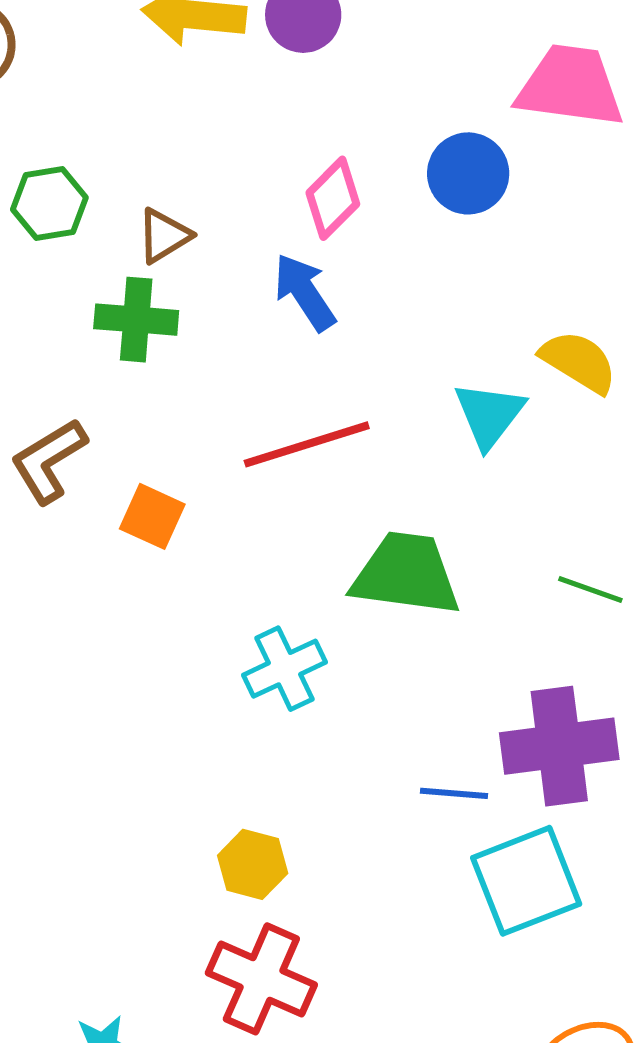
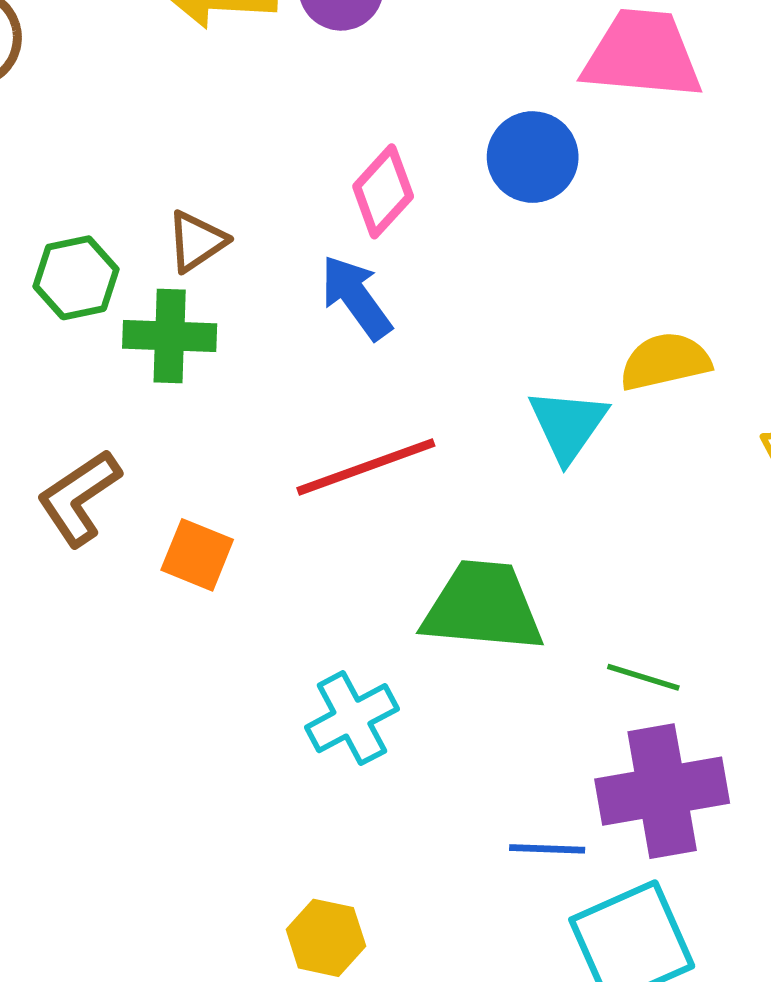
green hexagon: (49, 203) -> (76, 278), moved
yellow semicircle: (579, 362) -> (665, 361), turned -42
green line: (590, 589) -> (643, 677), moved

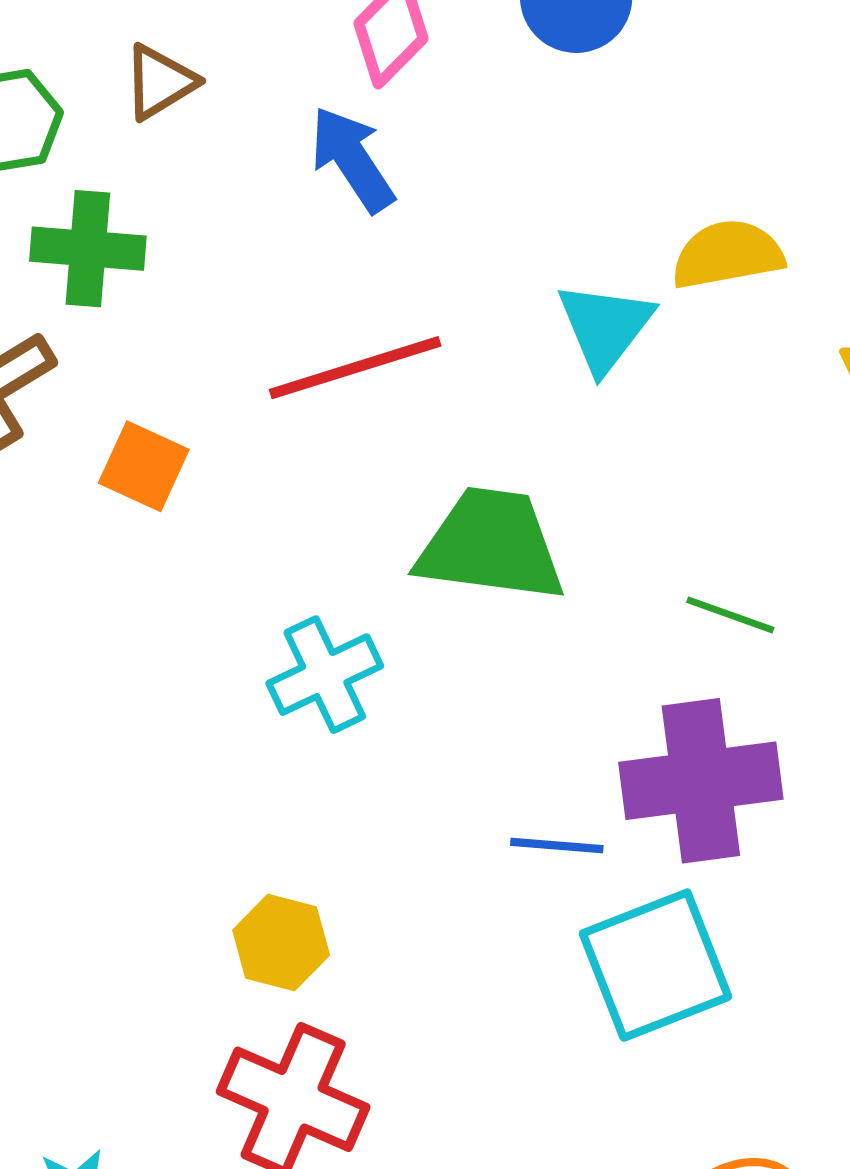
green cross: (170, 336) -> (88, 249), moved
green line: (643, 677) -> (730, 615), moved

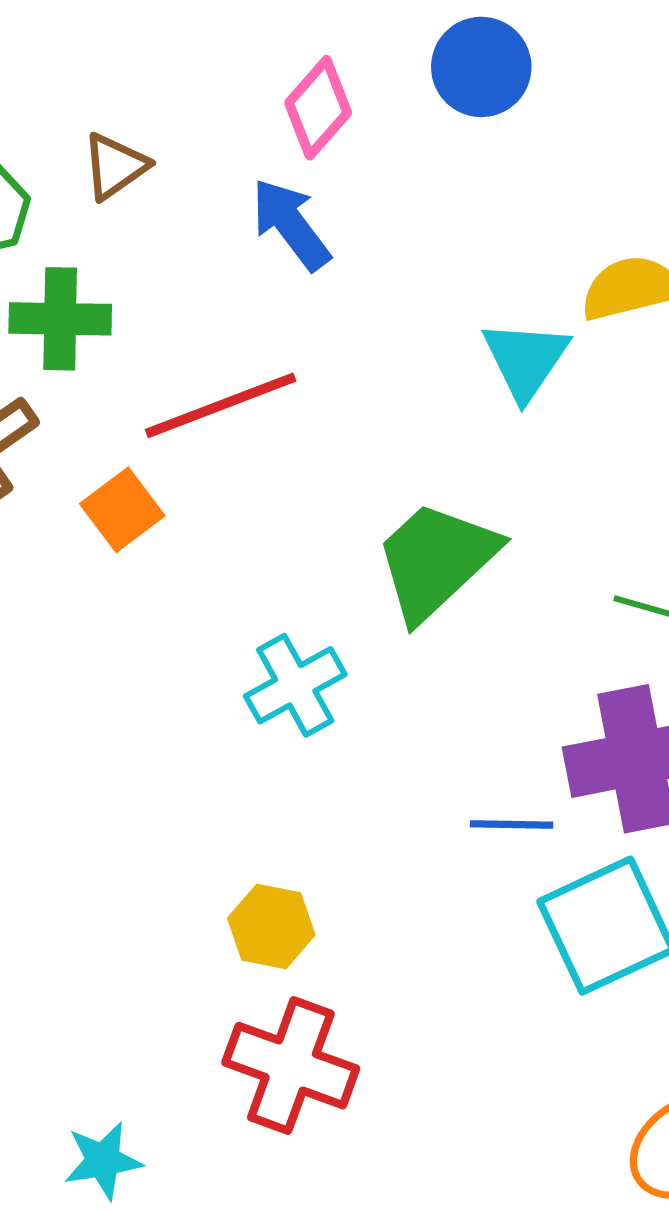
red line: (355, 368) -> (221, 405), moved
orange square: (144, 466) -> (122, 510), turned 32
green trapezoid: (491, 545) -> (436, 560), turned -47

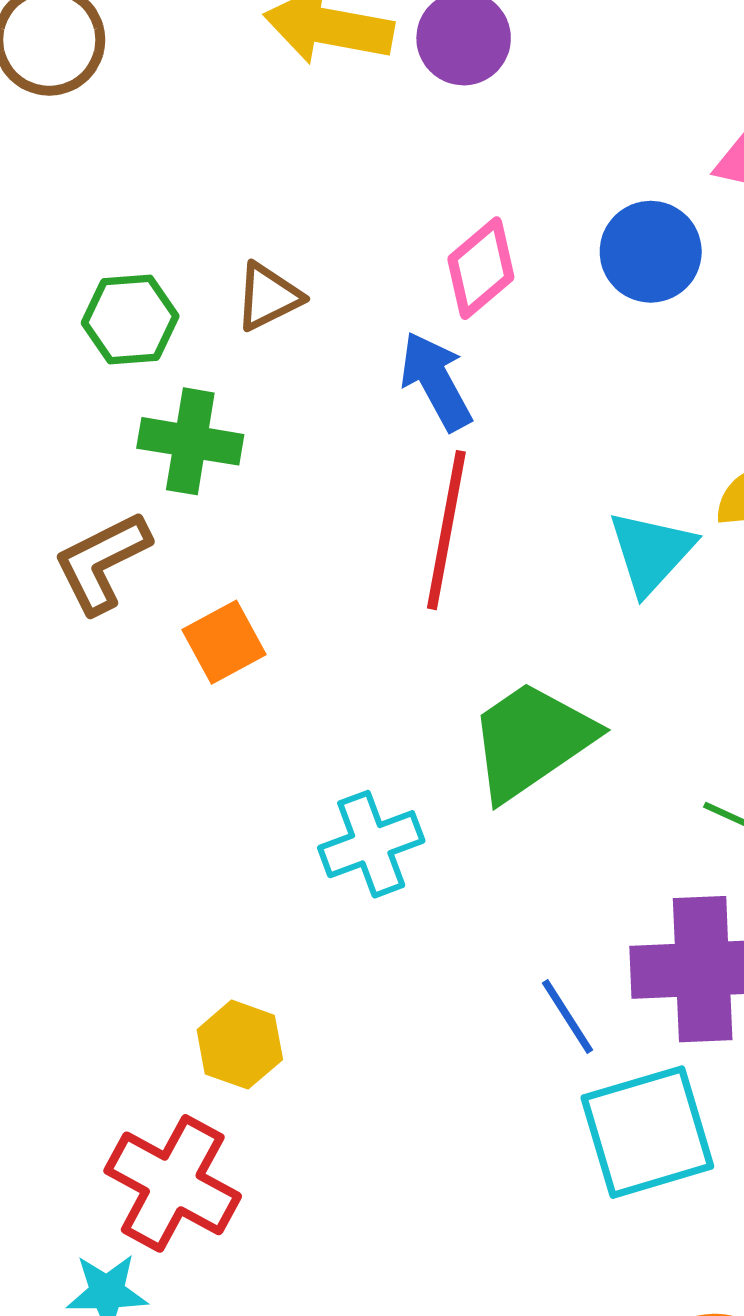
red line: (221, 405) -> (446, 530), moved, turned -67
blue line: (512, 824) -> (568, 1016), turned 48
yellow hexagon: (271, 926) -> (240, 1045), moved
red cross: (291, 1066) -> (173, 1183), moved

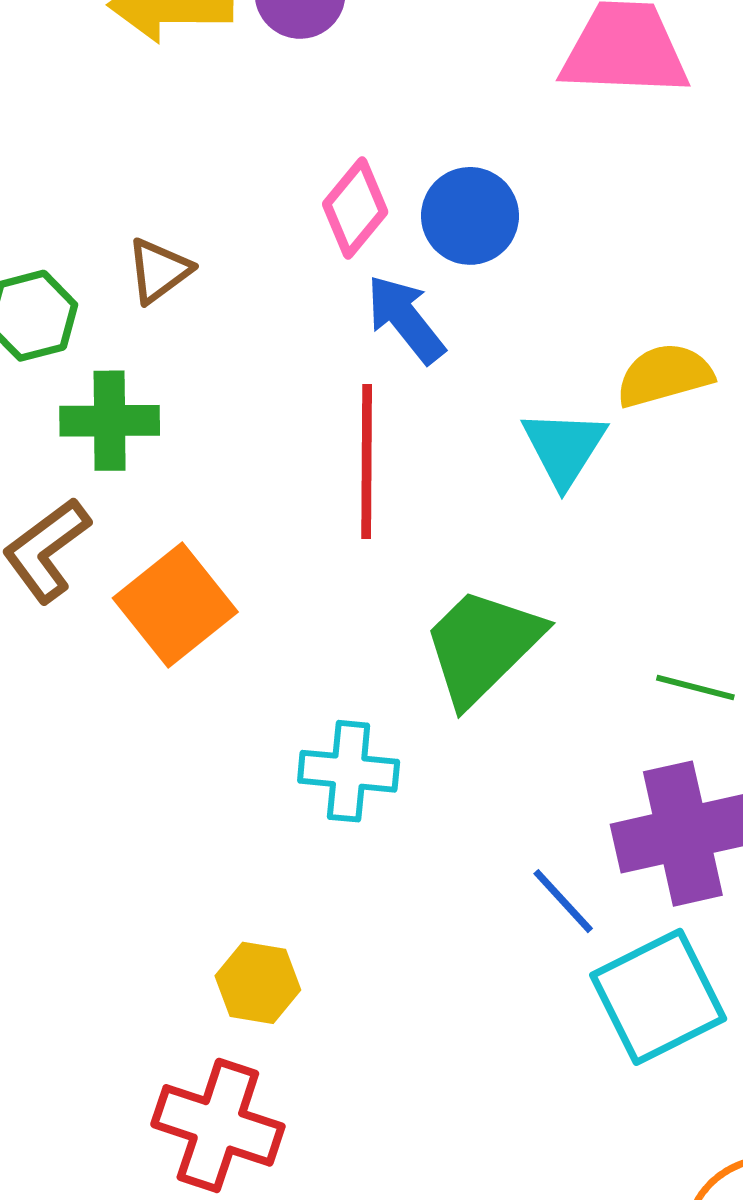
blue circle: (651, 252) -> (470, 216), moved
blue arrow: (436, 381) -> (406, 319), moved
orange square: (224, 642) -> (175, 605), size x1.5
cyan cross: (371, 844) -> (349, 771), turned 36

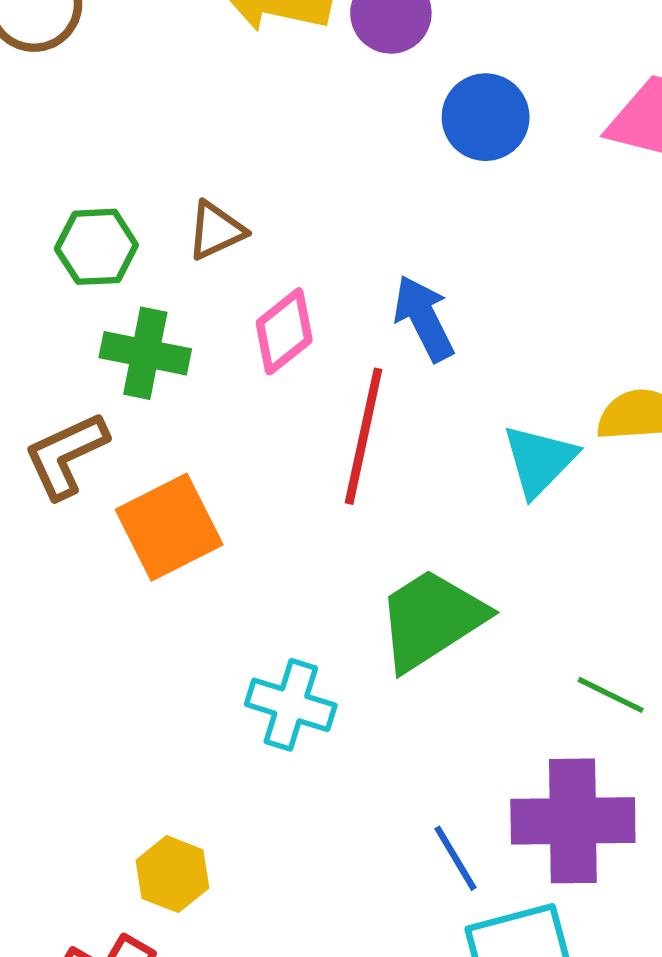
pink diamond: (355, 208) -> (284, 331), moved
blue circle: (470, 216) -> (486, 117), moved

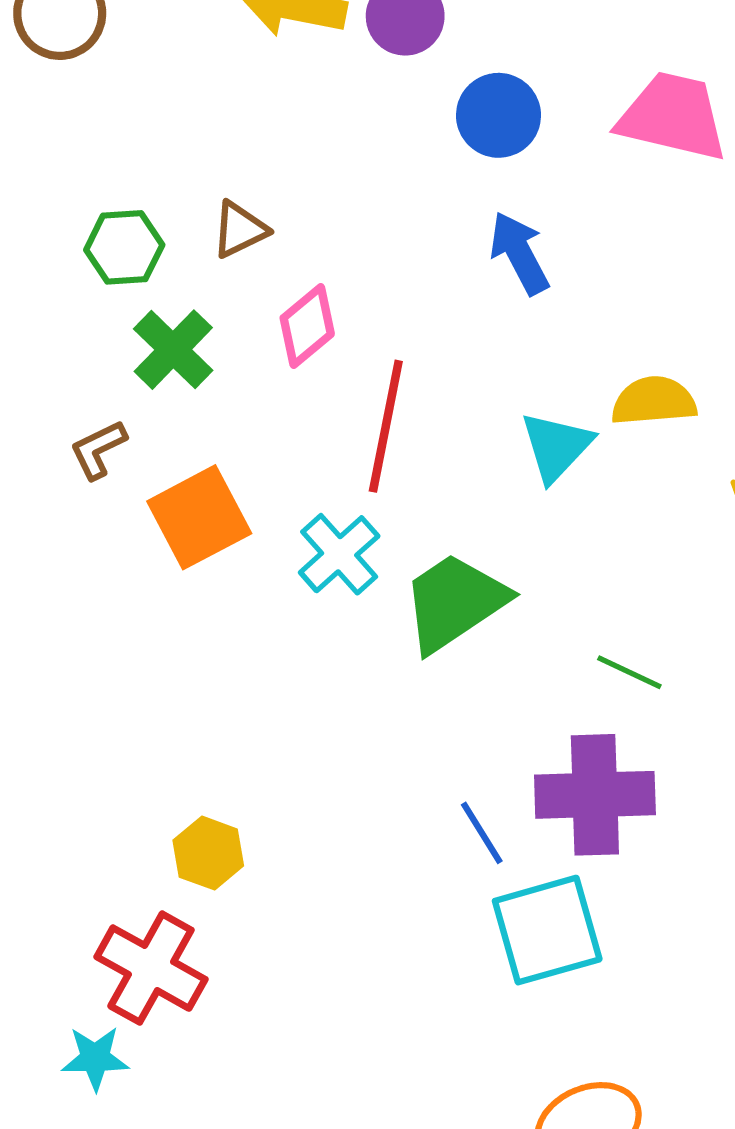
blue arrow: (424, 318) -> (519, 253), moved
green cross: (145, 353) -> (173, 350), turned 34
brown L-shape: (66, 455) -> (98, 449), size x0.7
cyan cross: (291, 705) -> (339, 554), moved, turned 32

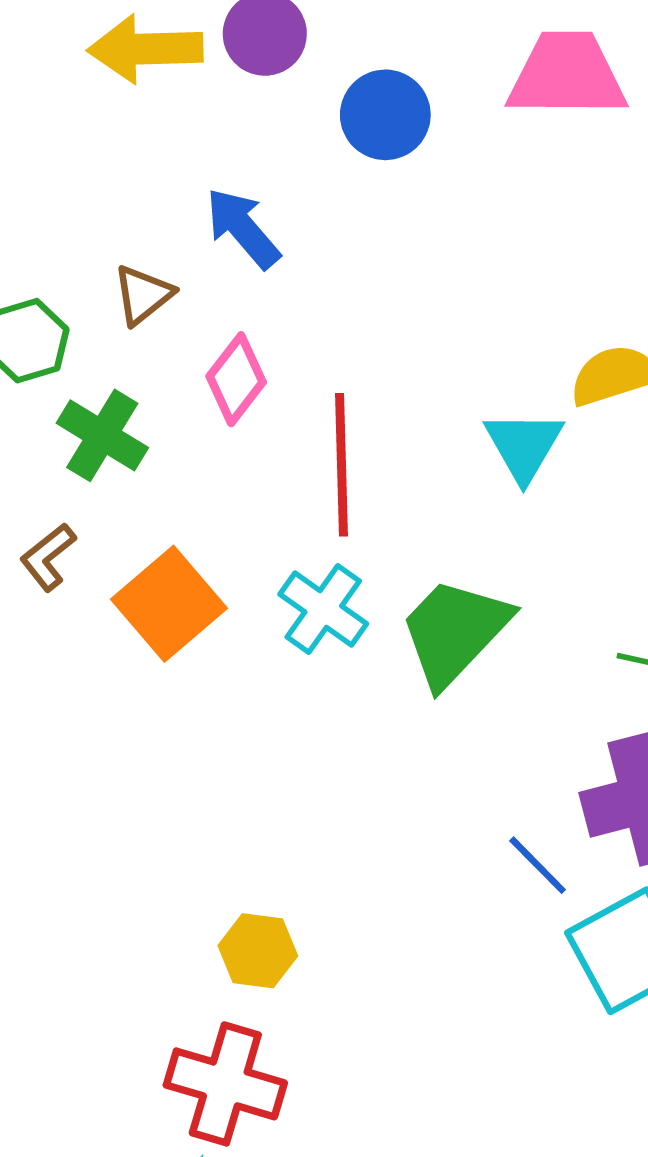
blue arrow: (519, 253) -> (243, 228), moved

